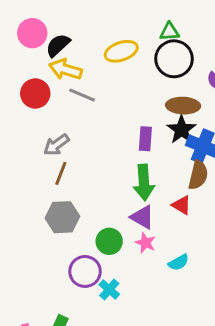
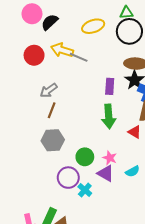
yellow arrow: (65, 69) -> (62, 50), moved
gray line: (82, 95) -> (79, 57), moved
purple triangle: (142, 217) -> (106, 173), moved

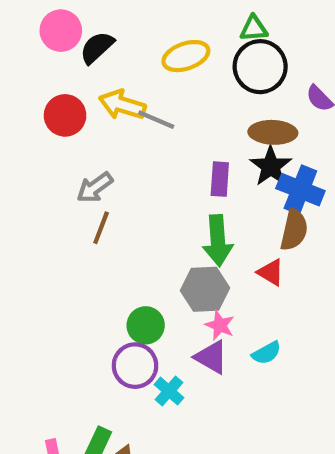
gray hexagon: (53, 140) -> (205, 289), moved
green circle: (85, 157) -> (146, 325), moved

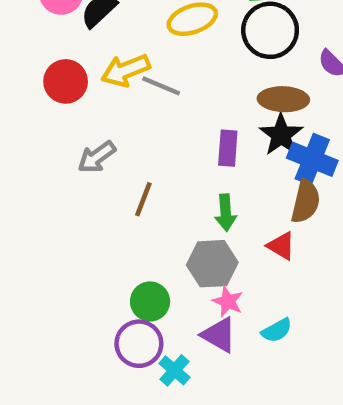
yellow arrow: (122, 105) -> (126, 70), turned -39
brown line: (101, 228) -> (143, 199), moved
green arrow: (218, 241) -> (226, 213), size x0.7

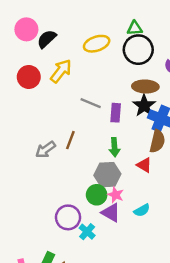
yellow arrow: (126, 70) -> (61, 71), turned 150
gray line: (161, 86) -> (91, 103), moved
gray arrow: (97, 157) -> (45, 150), moved
green circle: (150, 301) -> (97, 195), moved

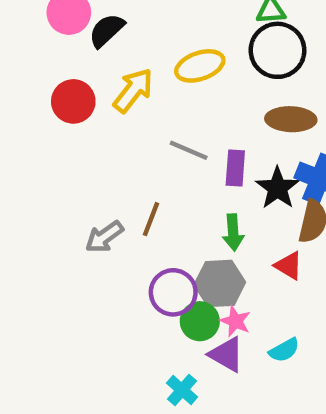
yellow ellipse: (97, 44) -> (200, 66), moved
black star: (144, 106) -> (278, 188), moved
purple circle: (68, 217) -> (173, 292), moved

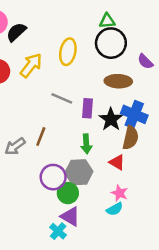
yellow ellipse: (200, 66) -> (68, 52), turned -60
pink star: (235, 321) -> (119, 193), moved
purple triangle: (226, 354) -> (70, 216), moved

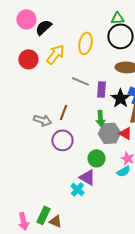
gray arrow: (15, 146) -> (42, 120), turned -126
gray hexagon: (79, 172) -> (109, 133), moved
purple circle: (53, 177) -> (62, 140), moved
green circle: (68, 193) -> (96, 158), moved

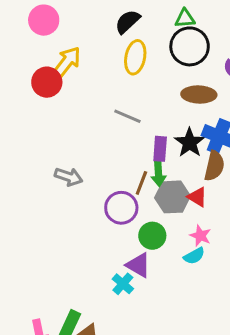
black semicircle: (43, 27) -> (127, 22), moved
yellow arrow: (55, 54) -> (67, 62), moved
purple rectangle: (101, 89) -> (160, 149), moved
brown line: (63, 112) -> (141, 183), moved
purple circle: (62, 140) -> (121, 208), moved

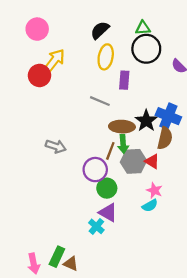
brown ellipse: (199, 95) -> (122, 127), moved
purple rectangle: (160, 149) -> (124, 80), moved
green circle: (152, 236) -> (107, 188), moved

